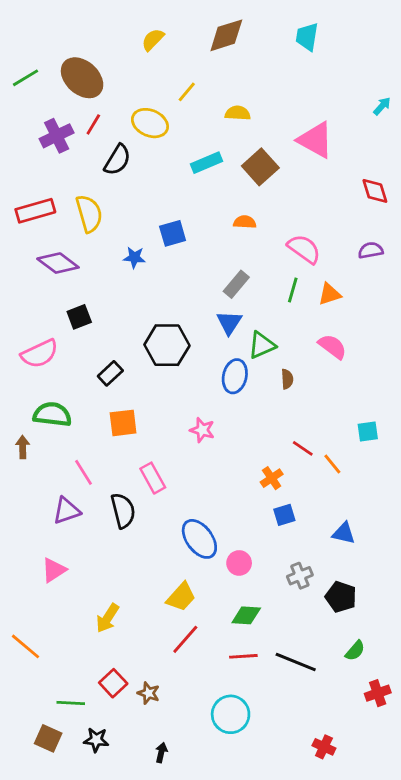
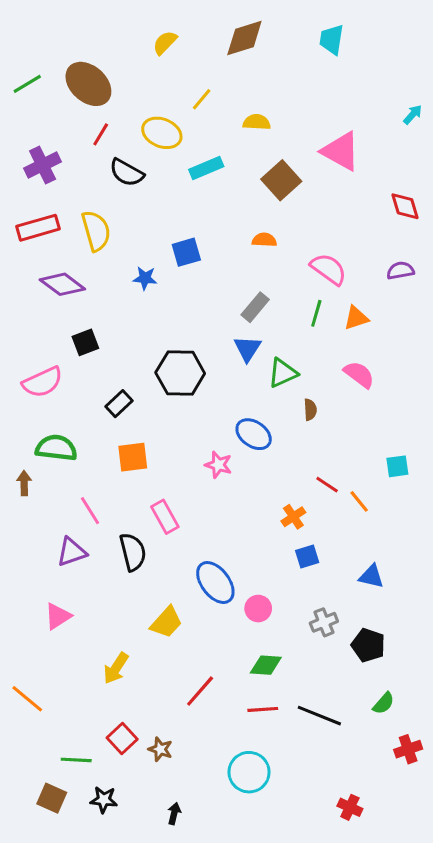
purple cross: (57, 136) -> (43, 165), moved
black semicircle: (117, 160) -> (127, 173), turned 88
cyan rectangle: (207, 163) -> (206, 168), moved
blue ellipse: (235, 376) -> (254, 434), moved, turned -68
yellow trapezoid: (181, 597) -> (166, 622), moved

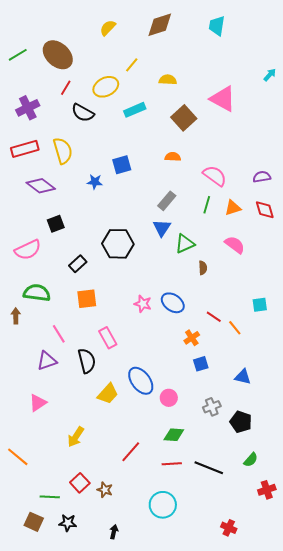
yellow ellipse: (162, 133) -> (106, 87), turned -50
red diamond: (405, 206) -> (265, 210), moved
blue ellipse: (254, 434) -> (173, 303), moved
yellow trapezoid: (166, 622) -> (108, 394), moved

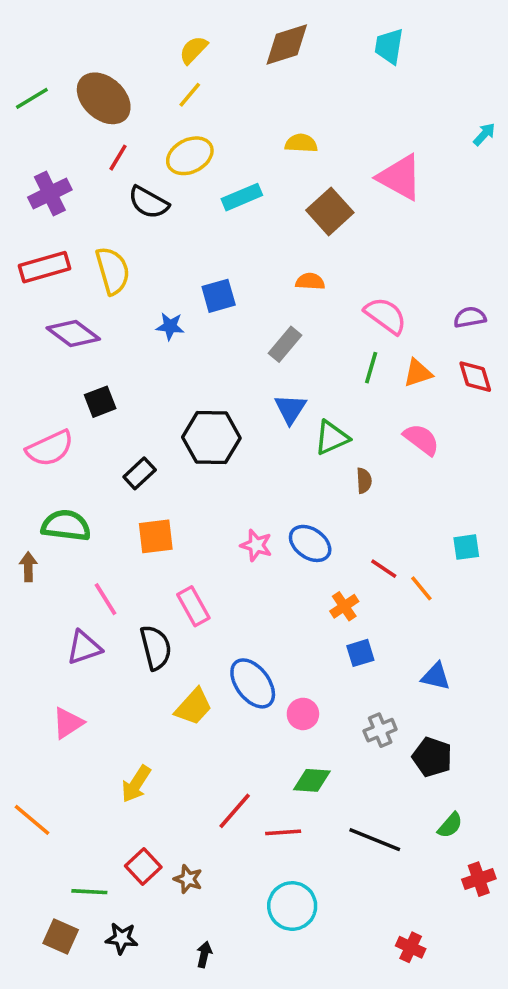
yellow line: (132, 65) -> (190, 95), moved
gray rectangle: (167, 201) -> (285, 344), moved
red line: (172, 464) -> (283, 832), moved

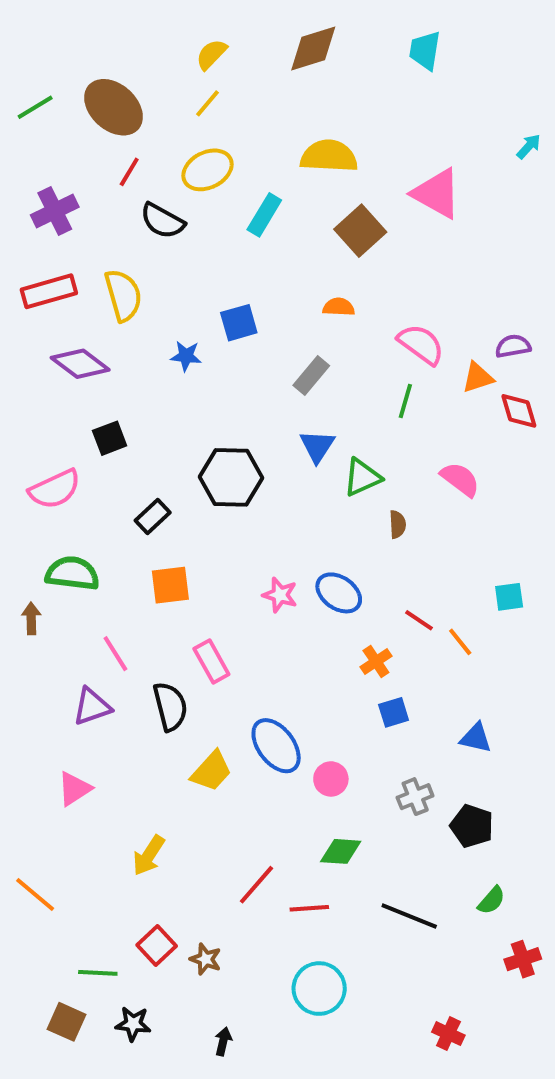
yellow semicircle: (301, 143) -> (329, 156), size x1.6
cyan rectangle: (242, 197) -> (264, 215), turned -36
orange triangle: (418, 373) -> (478, 378), moved

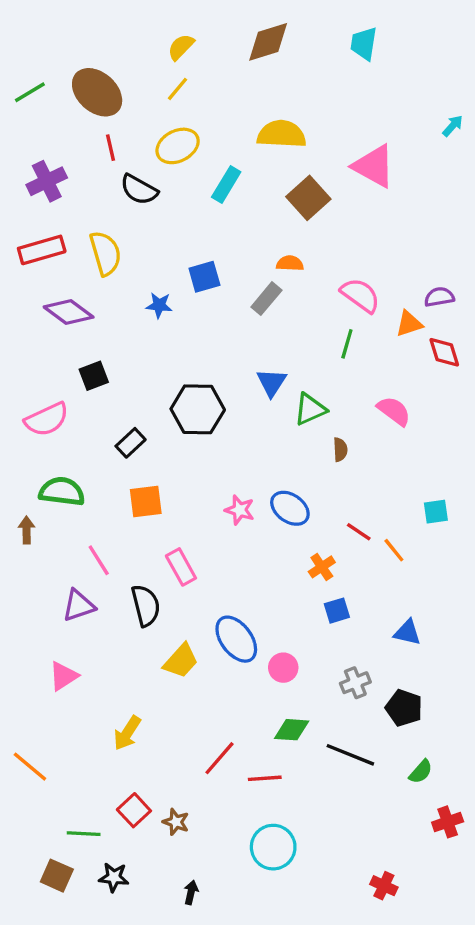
red line: (129, 172) -> (110, 148), turned -44
gray rectangle: (311, 376) -> (266, 299), moved
black line: (409, 916) -> (350, 755), moved

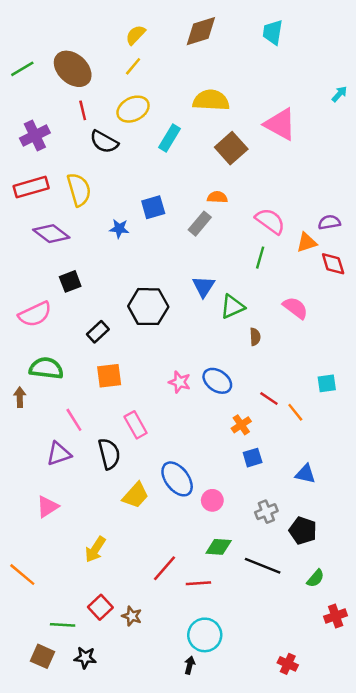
black arrow: (191, 892) -> (190, 665), moved

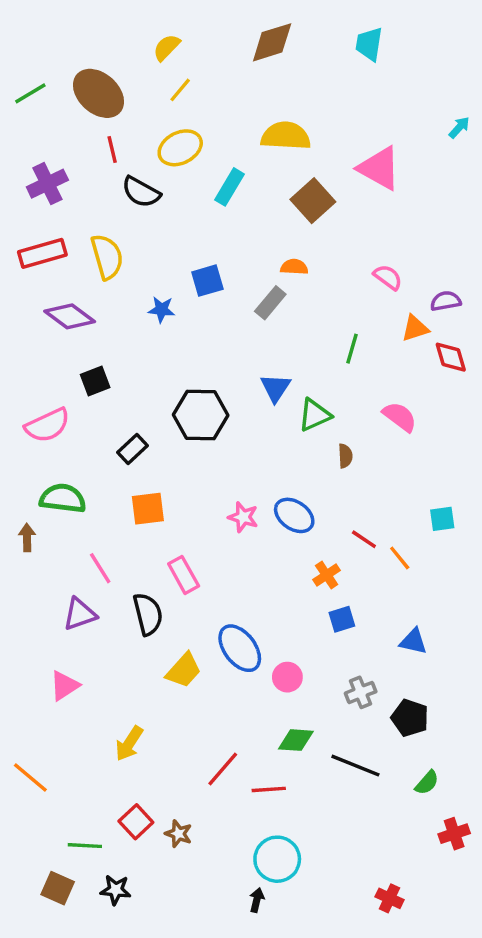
yellow semicircle: (136, 35) -> (167, 47), moved
pink semicircle: (270, 221) -> (388, 277), moved, size x0.7

